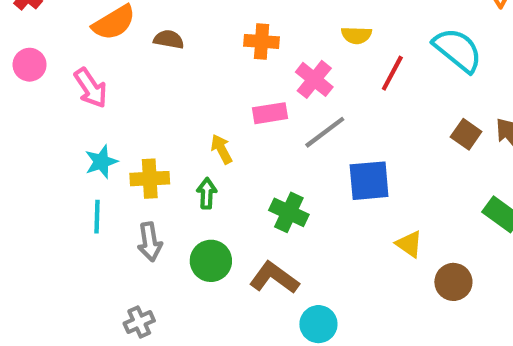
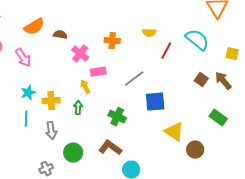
orange cross: (262, 41) -> (112, 41), moved
pink cross: (314, 79) -> (80, 54), moved
pink rectangle: (270, 113) -> (98, 72), moved
yellow triangle: (409, 244) -> (174, 132), size x1.5
green circle: (211, 261) -> (73, 153), moved

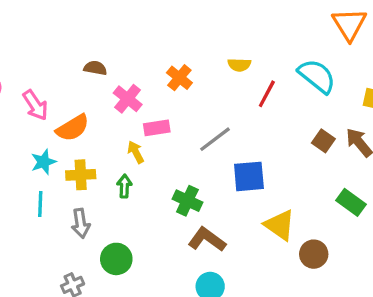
orange semicircle: (34, 27) -> (73, 128), moved
orange cross: (112, 41) -> (179, 78), turned 35
brown L-shape: (110, 148) -> (207, 240), moved

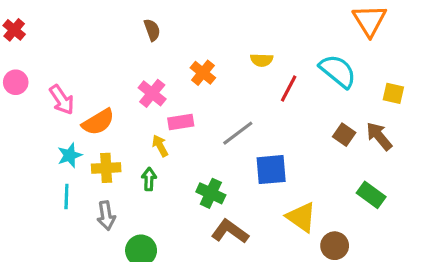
brown semicircle: (95, 68) -> (152, 30), moved, turned 60

